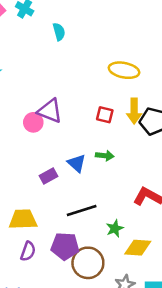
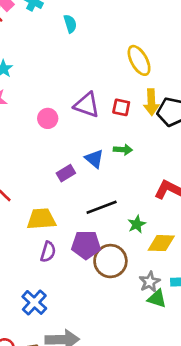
yellow ellipse: (124, 70) -> (139, 60), turned 52
purple triangle: (50, 111) -> (87, 105), moved

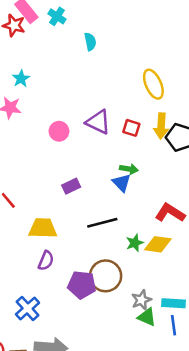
blue triangle: (94, 159) -> (122, 183), moved
yellow diamond: (161, 243) -> (158, 244), moved
purple pentagon: (86, 245) -> (82, 285), moved

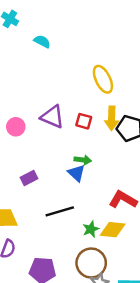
cyan semicircle: (90, 42) -> (42, 41), turned -49
brown circle: (106, 276) -> (91, 263), moved

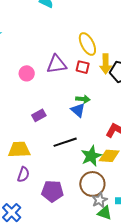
yellow ellipse: (103, 79) -> (87, 44), moved
purple triangle: (52, 117) -> (57, 64), turned -30
green star: (91, 229) -> (91, 156), size x1.5

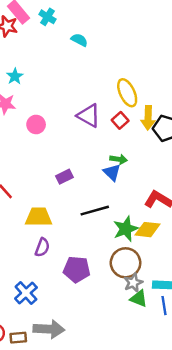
purple triangle: (57, 64) -> (89, 116), turned 35
red square: (83, 67) -> (120, 120), turned 32
pink circle: (27, 73) -> (36, 124), moved

